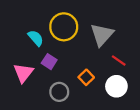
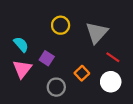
yellow circle: (64, 27) -> (61, 25), size x0.7
cyan semicircle: (36, 38) -> (21, 44), moved

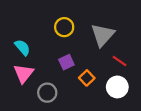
purple square: (47, 58) -> (66, 62), moved, turned 32
gray circle: (56, 87) -> (47, 93), moved

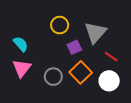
purple square: (66, 62) -> (74, 47), moved
orange square: (87, 78) -> (81, 72), size x1.5
gray circle: (47, 93) -> (53, 77), moved

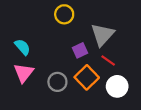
yellow circle: (60, 25) -> (64, 14), moved
red line: (111, 57) -> (108, 60), moved

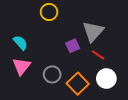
yellow circle: (64, 14) -> (49, 12), moved
orange square: (87, 77) -> (78, 84), moved

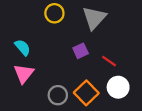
gray triangle: (93, 31) -> (94, 18), moved
gray circle: (52, 74) -> (58, 95), moved

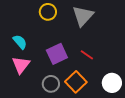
purple square: (81, 51) -> (57, 54), moved, size x1.5
red line: (109, 61) -> (87, 55), moved
white circle: (118, 87) -> (112, 83), moved

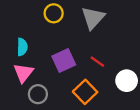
cyan semicircle: (20, 42) -> (22, 47), turned 42
white circle: (112, 83) -> (127, 81), moved
gray circle: (51, 84) -> (38, 94), moved

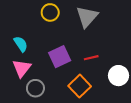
cyan semicircle: (22, 47) -> (21, 44), turned -35
red line: (97, 62) -> (91, 58), turned -48

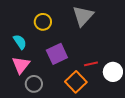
yellow circle: (50, 12) -> (43, 22), moved
red line: (91, 58) -> (91, 64), moved

